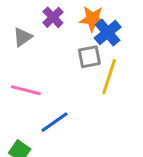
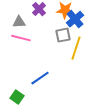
gray triangle: (23, 37) -> (19, 22), turned 32
pink line: (26, 90) -> (21, 38), moved

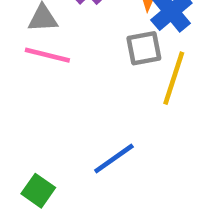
blue line: (40, 78) -> (114, 159), moved

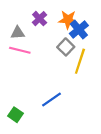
gray square: (144, 48) -> (66, 47), turned -35

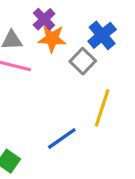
orange star: (68, 20) -> (52, 39), moved
yellow line: (80, 61) -> (102, 108), moved

